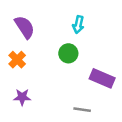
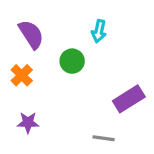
green circle: (68, 53) -> (72, 61), moved
purple rectangle: (102, 78) -> (129, 99), turned -55

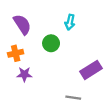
orange cross: (22, 75) -> (16, 53), turned 32
purple star: (28, 123) -> (24, 74), moved

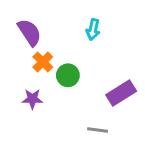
green circle: (51, 43) -> (68, 75), moved
orange cross: (16, 53) -> (43, 62), moved, turned -32

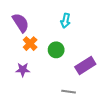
green circle: (68, 75) -> (56, 50), moved

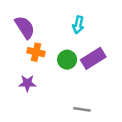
orange cross: (30, 44) -> (36, 52), turned -32
purple rectangle: (85, 65) -> (93, 58), moved

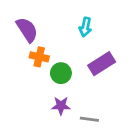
green circle: (67, 60) -> (61, 73), moved
purple star: (27, 83) -> (61, 106), moved

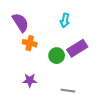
green circle: (61, 73) -> (57, 56), moved
purple star: (61, 106) -> (30, 80), moved

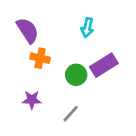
purple star: (30, 80) -> (32, 100), moved
gray line: (68, 91) -> (71, 114), moved, turned -56

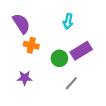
gray line: (71, 114) -> (71, 83), moved

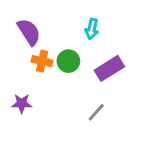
green circle: (59, 58) -> (68, 61), moved
purple star: (25, 78) -> (22, 104), moved

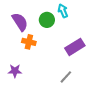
cyan arrow: (92, 29) -> (63, 11), moved, turned 144
green circle: (68, 61) -> (47, 20), moved

